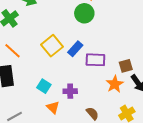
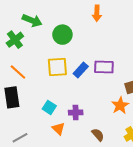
green circle: (84, 13) -> (62, 35), moved
yellow square: (52, 46) -> (57, 67), turned 35
purple rectangle: (95, 60) -> (104, 67), moved

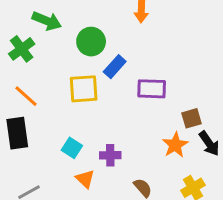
blue rectangle: (81, 70) -> (115, 67), moved

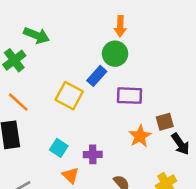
green circle: (91, 42) -> (115, 54), moved
yellow square: (84, 89) -> (69, 96), turned 32
orange star: (175, 145) -> (140, 136), moved

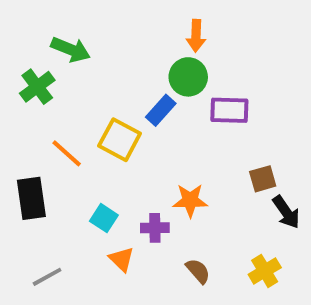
purple rectangle: (129, 96) -> (229, 110), moved
orange line: (18, 102) -> (67, 153), moved
orange star: (140, 136) -> (190, 200), moved, turned 30

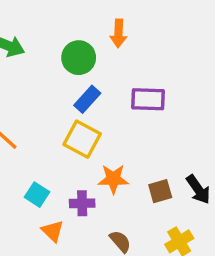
green circle: (188, 77) -> (79, 58), moved
yellow square: (120, 140) -> (82, 139), moved
brown square: (263, 179) -> (160, 191), moved

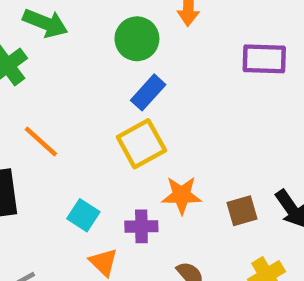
purple rectangle: (148, 99) -> (264, 59), moved
yellow square: (82, 139) -> (141, 144), turned 33

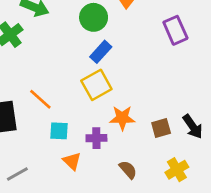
purple rectangle: (264, 59) -> (175, 30), turned 64
orange line: (41, 142) -> (40, 99), moved
cyan square: (83, 215) -> (59, 131), turned -30

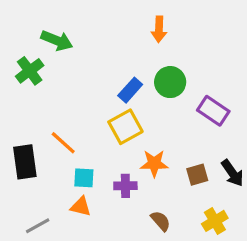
green circle: (94, 17) -> (170, 82), moved
purple rectangle: (175, 30) -> (213, 111), moved, turned -32
orange triangle: (72, 161) -> (81, 207), moved, turned -30

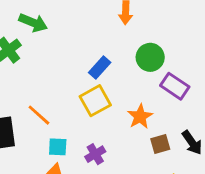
green circle: (170, 82) -> (150, 57), moved
orange star: (154, 163) -> (140, 117), moved, turned -30
purple cross: (125, 186) -> (95, 154), turned -30

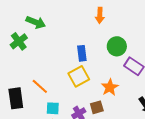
blue rectangle: (100, 67) -> (82, 53), turned -49
brown square: (160, 144) -> (97, 107), moved

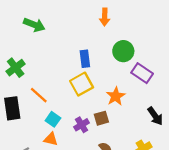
green cross: (19, 41) -> (16, 68), moved
cyan square: (53, 108) -> (53, 119), turned 32

